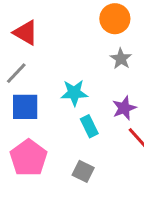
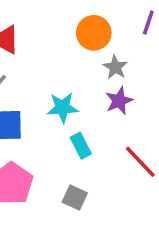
orange circle: (115, 19) -> (94, 33), moved
purple star: (124, 108) -> (119, 101), moved

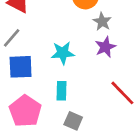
cyan rectangle: (81, 146) -> (62, 91), moved, turned 30

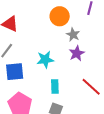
cyan rectangle: (62, 91) -> (55, 87), moved

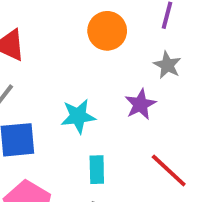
gray star: (73, 35) -> (167, 65), moved

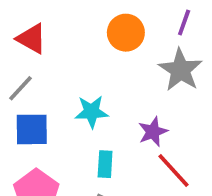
gray star: (167, 65) -> (180, 70), size x1.6
purple star: (140, 104) -> (153, 132), moved

